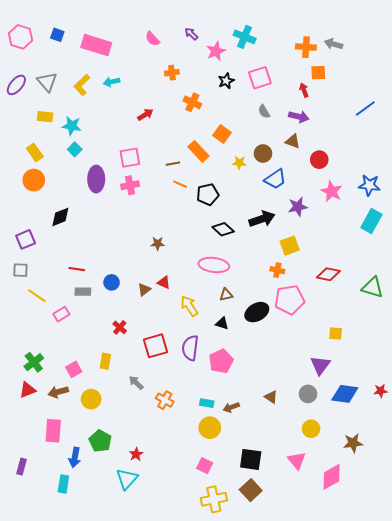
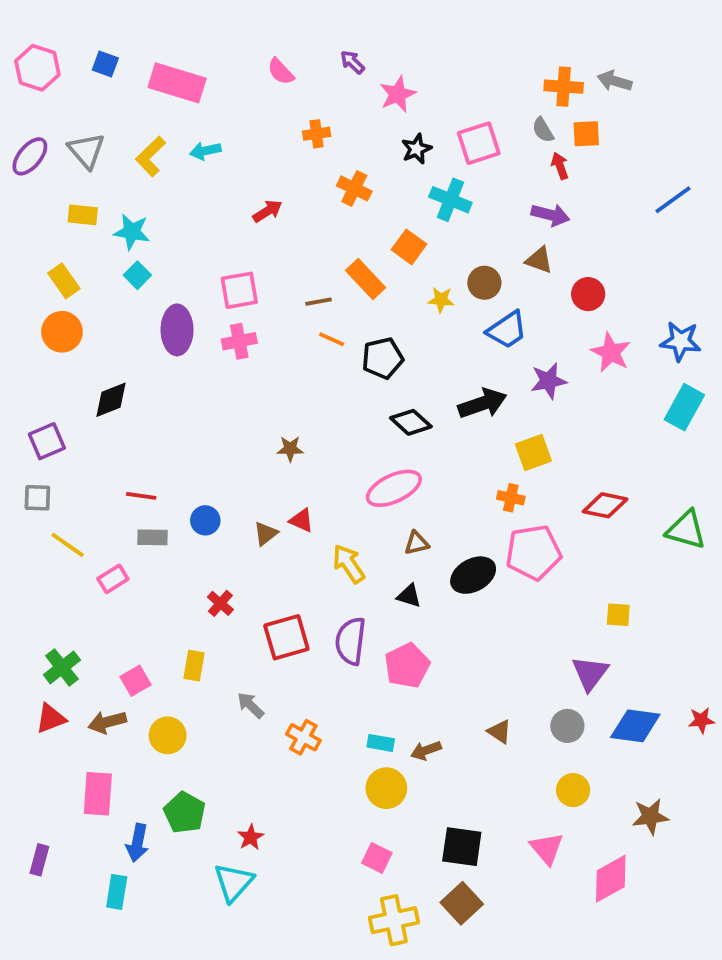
cyan cross: (245, 37) -> (450, 200), moved
gray semicircle: (264, 112) -> (543, 130), moved
pink ellipse: (214, 265) -> (394, 488), turned -32

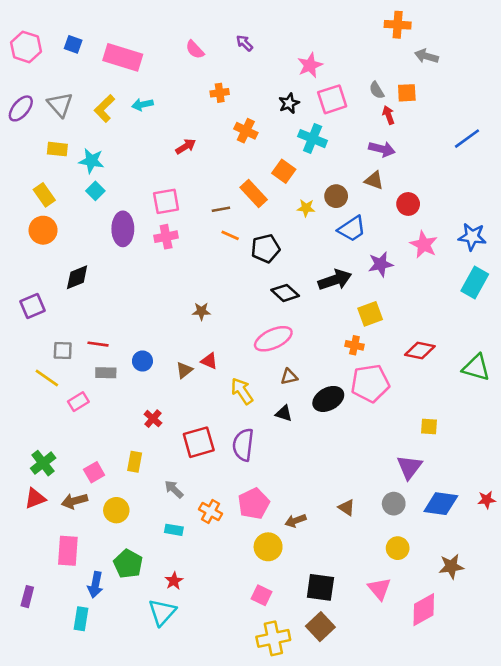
orange cross: (564, 87) -> (398, 25), moved
pink star: (398, 94) -> (310, 65), moved
gray square: (37, 498) -> (63, 351), moved
pink pentagon: (407, 666) -> (254, 504), moved
cyan rectangle: (381, 743) -> (174, 530), moved

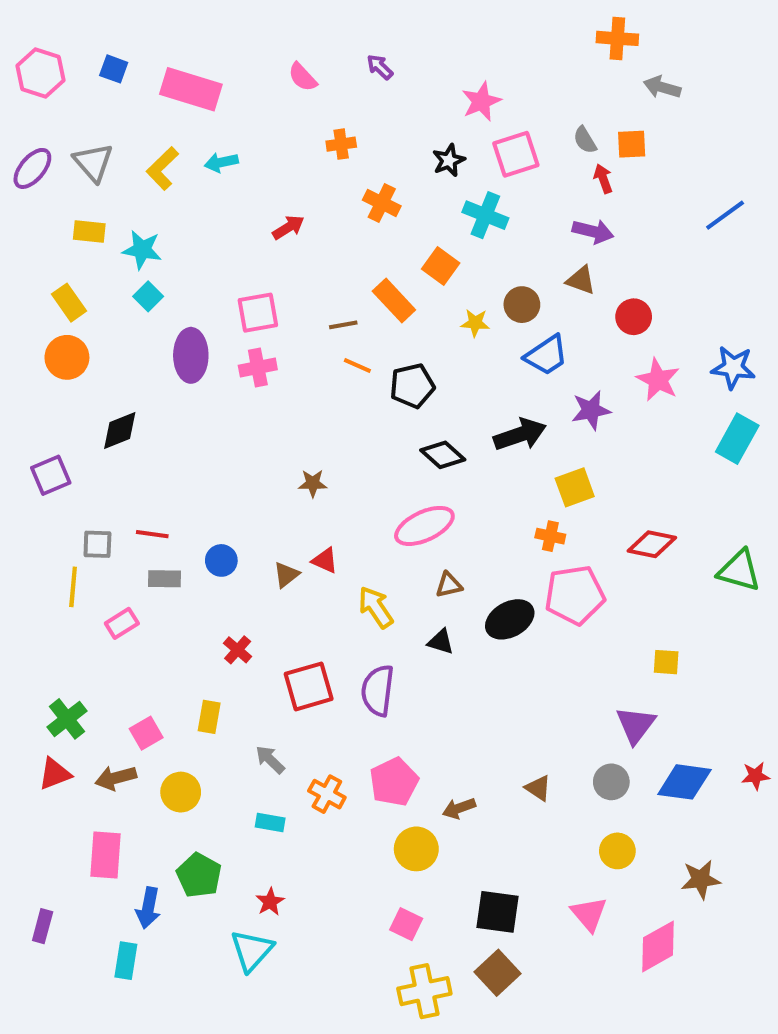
yellow line: (47, 378) -> (73, 587), turned 60

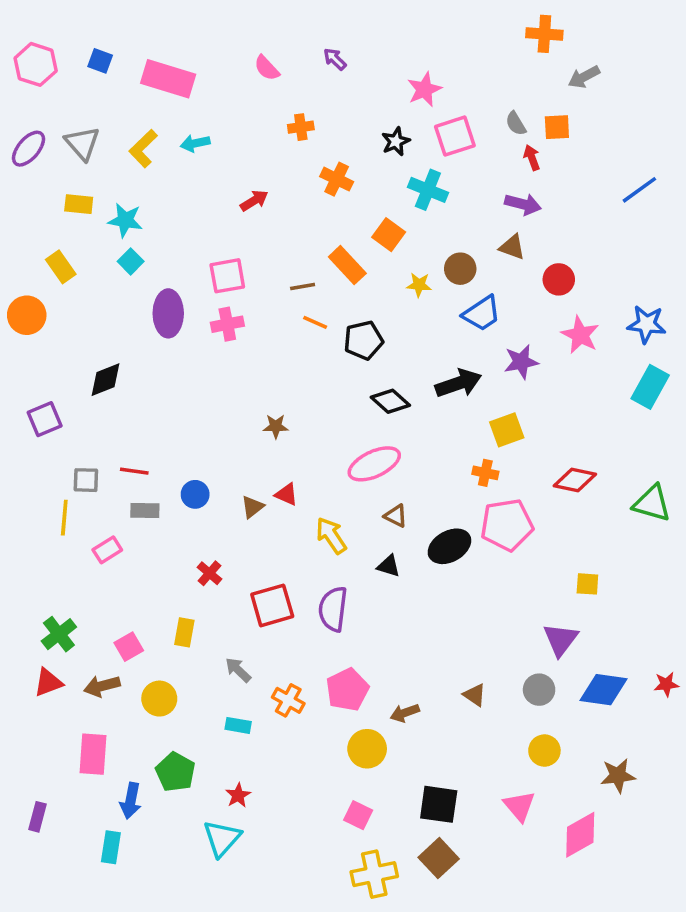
gray arrow: (662, 87) -> (584, 77), turned -44
orange circle: (67, 357) -> (27, 315), moved
brown triangle: (449, 585) -> (396, 516), turned 40

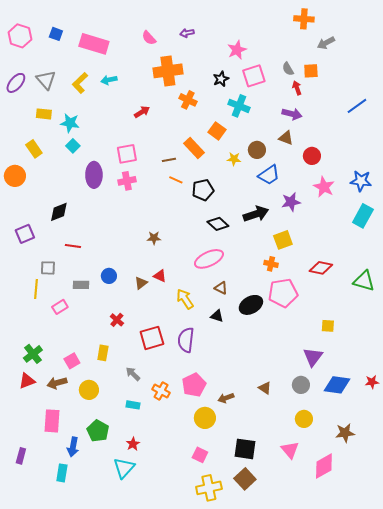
purple arrow: (335, 59) -> (187, 33), turned -56
orange cross: (301, 127) -> (168, 71), size x2.0
red line: (134, 471) -> (73, 246), moved

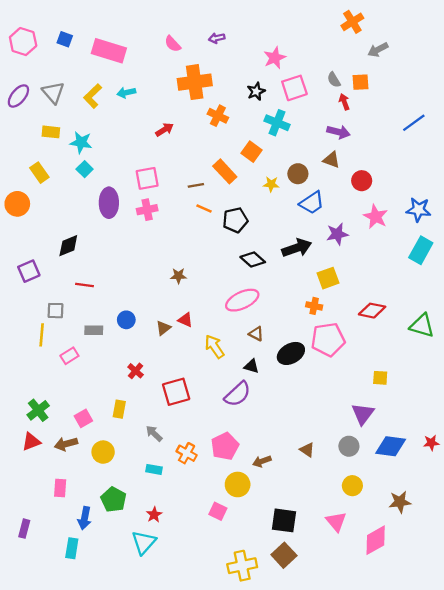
orange cross: (304, 19) -> (352, 22), turned -36
purple semicircle: (186, 340) -> (238, 394), moved, turned -140
pink rectangle: (52, 421) -> (60, 488), size x0.7
pink square: (200, 455) -> (218, 511), moved

